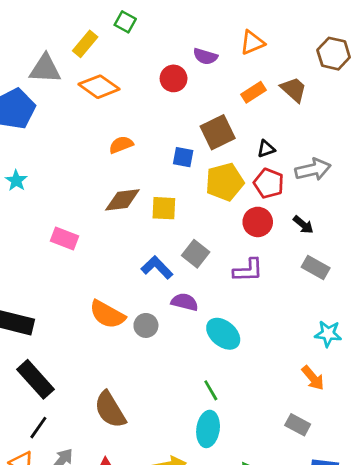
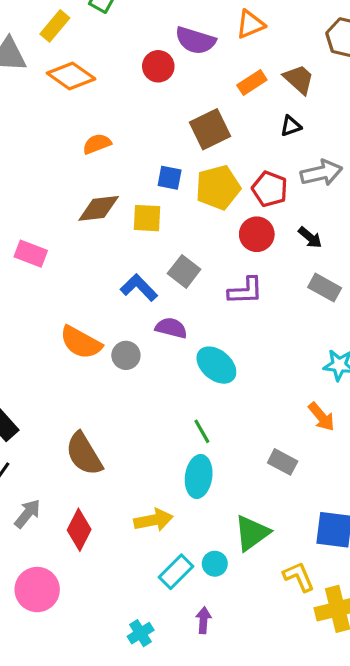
purple semicircle: (205, 56) -> (195, 40), size x1.4
black triangle: (266, 149) -> (291, 126), moved
blue square: (183, 157) -> (170, 178), moved
gray rectangle: (298, 425) -> (283, 462), moved

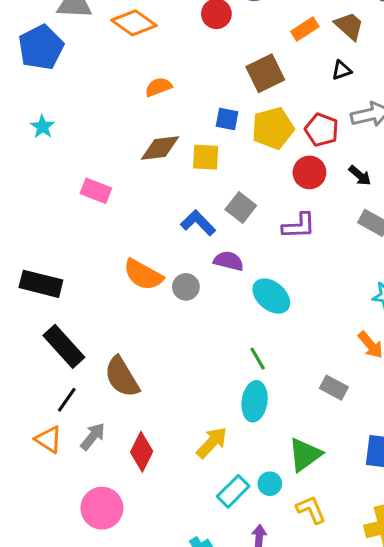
brown semicircle: (84, 454) -> (122, 377), moved
yellow arrow: (153, 520) -> (212, 443), turned -36
yellow L-shape: (299, 577) -> (311, 510), moved

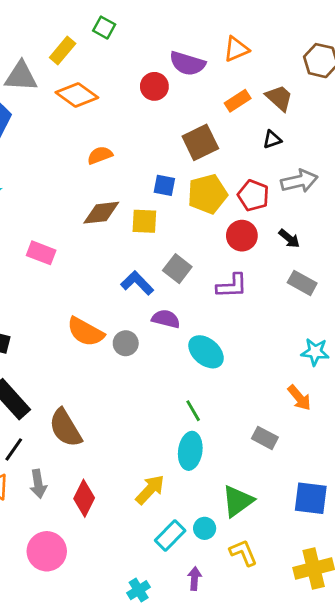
gray arrow: (93, 436) -> (38, 484), turned 132

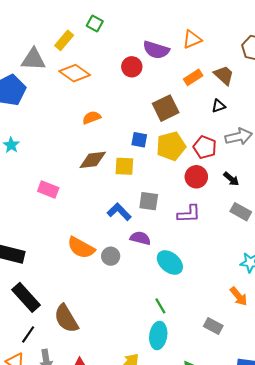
gray square: (177, 269) -> (149, 201), turned -30

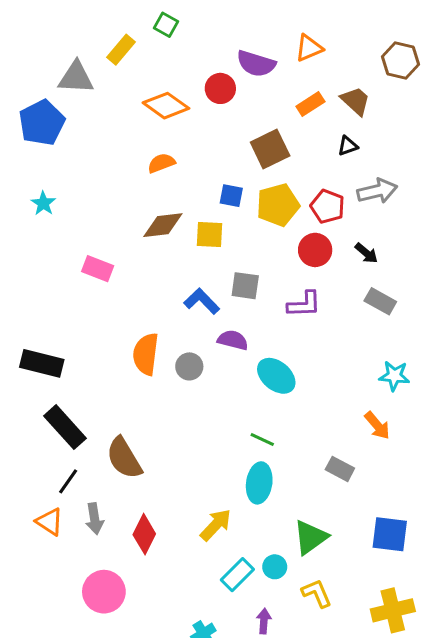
orange diamond: (75, 73) -> (166, 106), moved
orange semicircle: (81, 248) -> (146, 354), turned 68
green line: (160, 306) -> (262, 439), turned -35

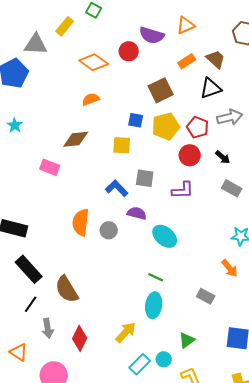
black triangle: (348, 146) -> (211, 88), size x1.6
brown diamond: (163, 225) -> (76, 139), moved
orange triangle: (50, 522) -> (19, 352), moved
green triangle: (310, 537) -> (187, 340), size x0.7

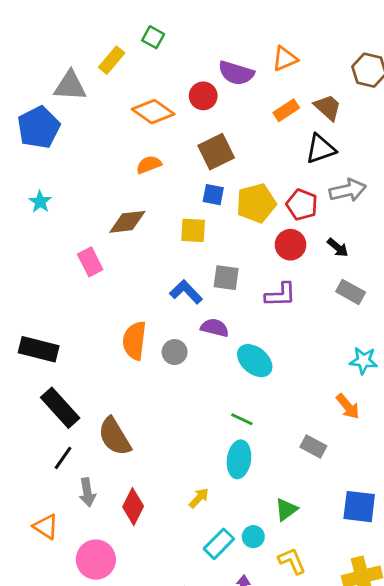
brown square: (161, 90) -> (216, 152), moved
pink rectangle: (50, 167) -> (90, 262), turned 42
yellow arrow: (126, 332) -> (199, 498), size x0.7

